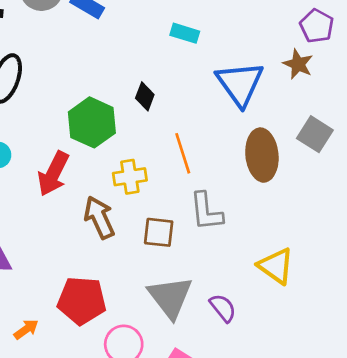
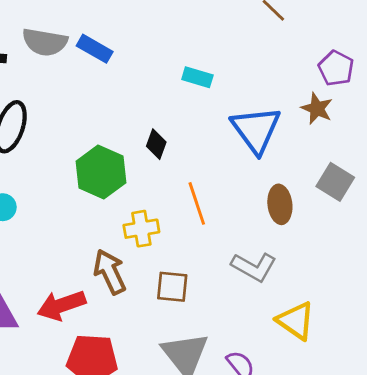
brown ellipse: (262, 155) -> (280, 204), size x0.7
red arrow: (53, 174) -> (61, 305), moved, turned 45
gray L-shape: (206, 211) -> (254, 267), moved, turned -54

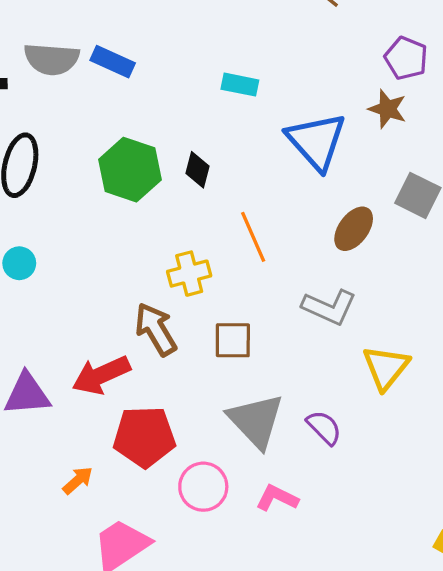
green hexagon: (101, 172) -> (130, 170), moved
brown ellipse: (280, 204) -> (354, 229), turned 48
yellow triangle: (296, 321) -> (386, 367), turned 39

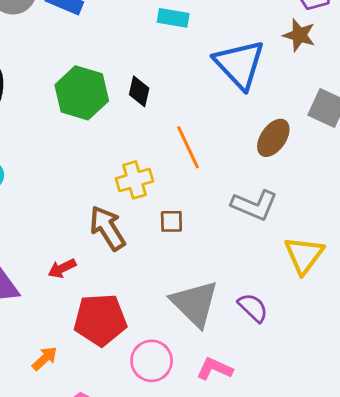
brown square: (233, 340) -> (171, 221), moved, size x0.7
red arrow: (101, 375) -> (62, 268), size x0.6

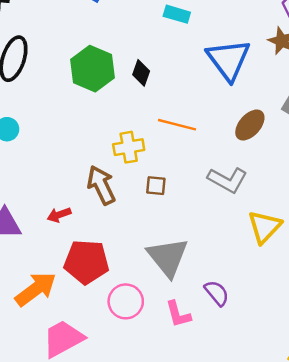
orange line: (188, 147) -> (177, 125), turned -57
purple semicircle: (253, 308) -> (217, 293), moved
orange arrow: (45, 359) -> (36, 289), size x1.8
pink L-shape: (215, 369) -> (178, 314), turned -136

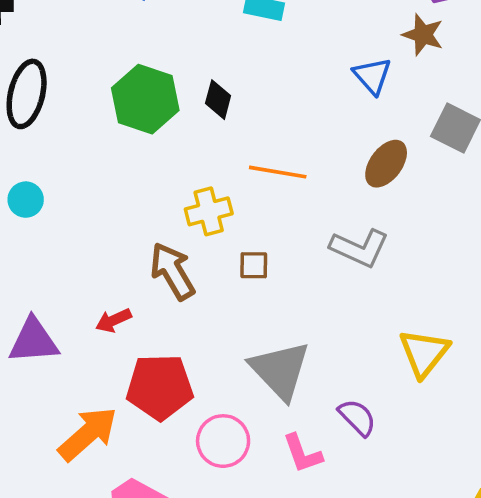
blue triangle: (228, 60) -> (372, 76), moved, size x0.6
yellow triangle: (264, 227) -> (424, 353), moved

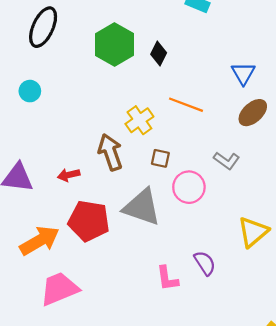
blue triangle: (372, 76) -> (243, 73), moved
yellow cross: (209, 211) -> (139, 120), turned -32
gray L-shape: (359, 248) -> (227, 161), size x0.7
gray triangle: (280, 370) -> (142, 207), moved, turned -39
pink circle: (223, 441) -> (189, 187), moved

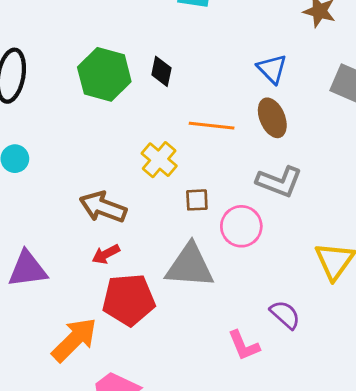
brown ellipse: (253, 113) -> (272, 118), moved, turned -56
brown arrow: (110, 152) -> (103, 207), moved, turned -36
gray L-shape: (227, 161) -> (279, 182), size x1.4
red arrow: (69, 175) -> (106, 254), moved

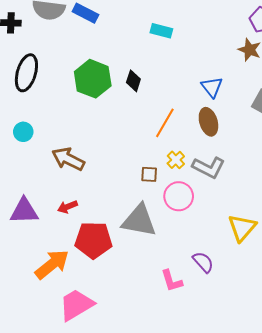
orange line: (212, 126) -> (165, 123), turned -72
yellow cross: (159, 160) -> (176, 160), moved, size x0.7
brown arrow: (103, 207) -> (68, 159), moved
red arrow: (106, 254) -> (68, 207), moved

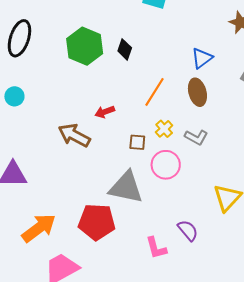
blue triangle: (212, 87) -> (202, 58), turned 30
brown arrow: (68, 159) -> (74, 135), moved
gray L-shape: (209, 167) -> (196, 137), size x0.7
red arrow: (68, 207) -> (105, 112), moved
red pentagon: (93, 240) -> (97, 222), moved

